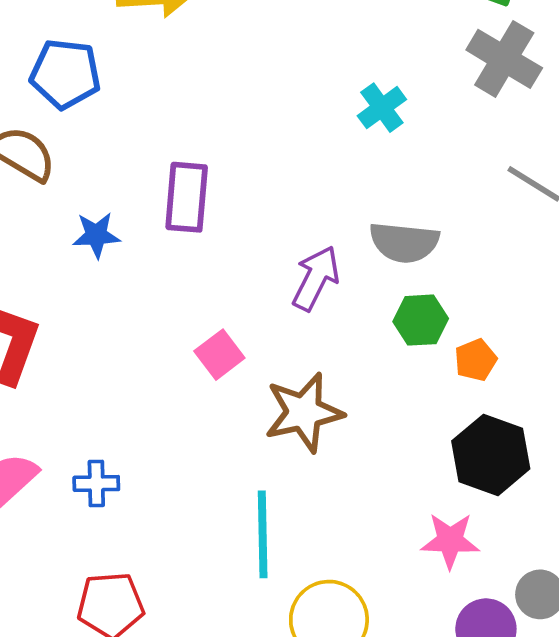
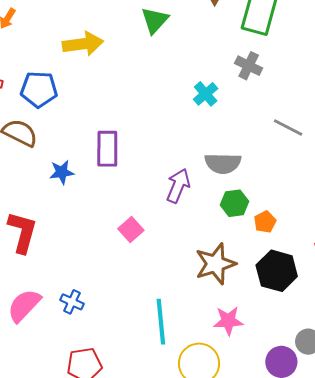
gray cross: (504, 59) -> (249, 66), moved, size x0.7
brown star: (304, 412) -> (215, 264), moved
blue cross: (96, 483) -> (72, 302), turned 30
pink star: (450, 541) -> (228, 321), moved

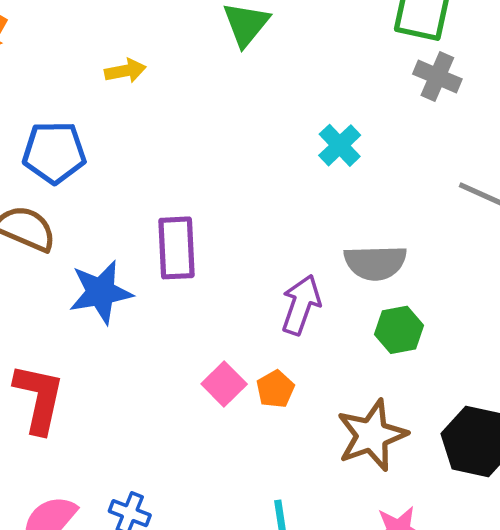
yellow arrow: (83, 44) -> (125, 71), size x0.6
gray cross: (249, 66) -> (437, 76), moved
blue star: (62, 172) -> (101, 292), size x1.5
orange pentagon: (265, 222) -> (275, 389), moved

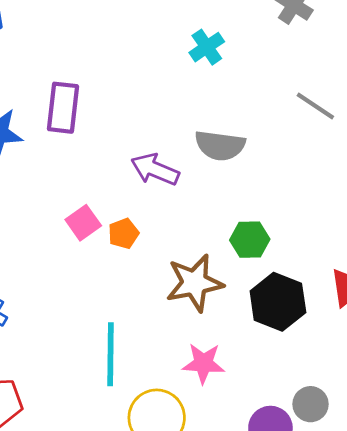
purple arrow: (301, 305) -> (155, 169), turned -96
green hexagon: (399, 330) -> (250, 240), moved

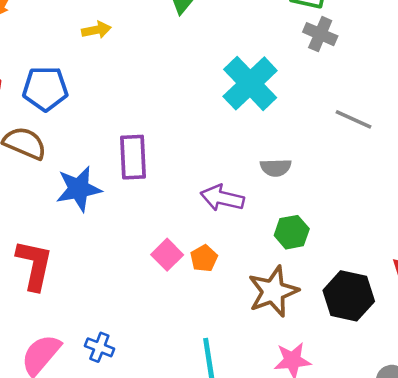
cyan cross: (207, 47) -> (250, 83), size x1.8
gray semicircle: (220, 145) -> (276, 168), size x0.7
green hexagon: (250, 240) -> (292, 232), moved

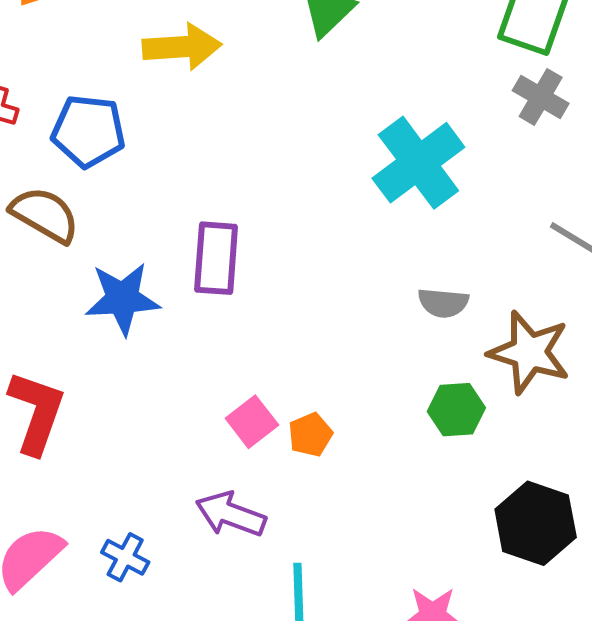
yellow arrow: (96, 30) -> (182, 47), size x1.6
purple arrow: (222, 198) -> (231, 514), moved
brown star: (273, 291) -> (529, 352), moved, turned 30

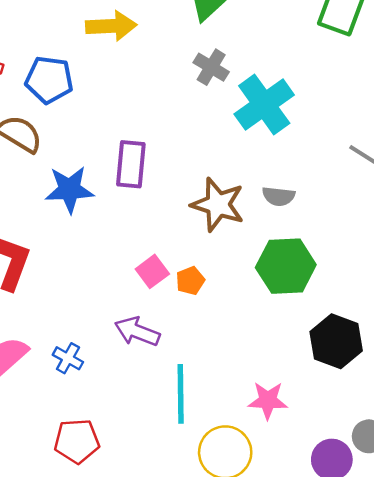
gray cross: (541, 97) -> (211, 67), moved
brown star: (529, 352) -> (218, 205), moved
green hexagon: (456, 410) -> (286, 266), size x1.6

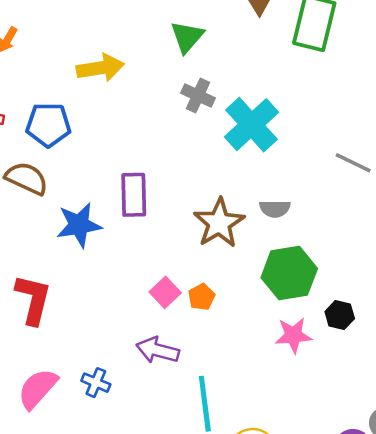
brown star: (218, 205) -> (219, 223), turned 30
black hexagon: (336, 341) -> (340, 315), moved, size x0.6
pink star: (268, 400) -> (293, 335), moved

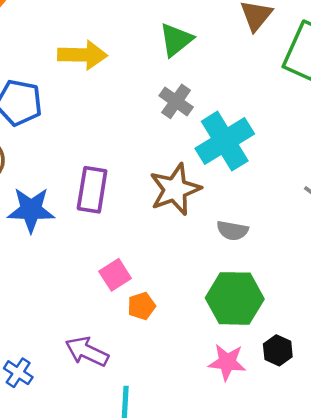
brown star: (219, 223) -> (175, 189), moved
pink square: (165, 292) -> (115, 275), moved

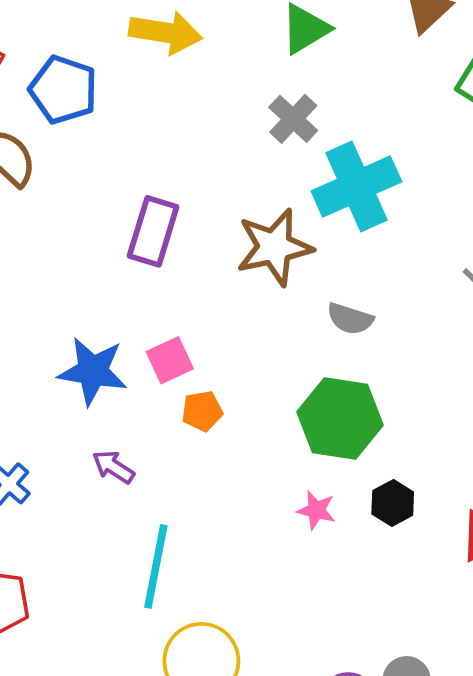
blue star: (31, 210) -> (93, 371), moved
purple arrow: (87, 352) -> (113, 467), size x0.7
pink star: (227, 362) -> (316, 510), size x0.7

